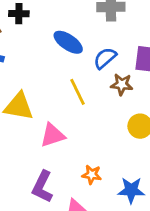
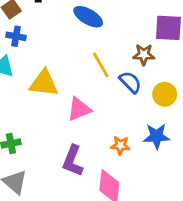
blue semicircle: (105, 58) -> (130, 82), moved, turned 90
blue star: (131, 190) -> (157, 136), moved

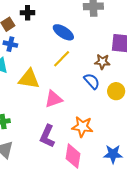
yellow line: (101, 65) -> (62, 59), moved, turned 72
blue star: (157, 136) -> (113, 154), moved
orange star: (120, 145) -> (82, 127), size x1.5

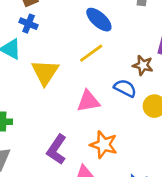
yellow triangle: (29, 79) -> (45, 72), turned 45
blue semicircle: (92, 81) -> (125, 88), turned -30
pink triangle: (54, 99) -> (88, 101), moved

